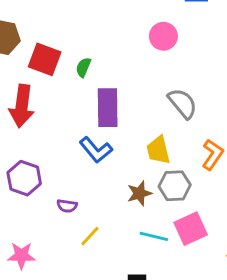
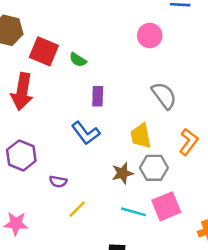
green semicircle: (83, 67) -> (78, 60), turned -84
purple rectangle: (108, 108) -> (98, 96), size x0.6

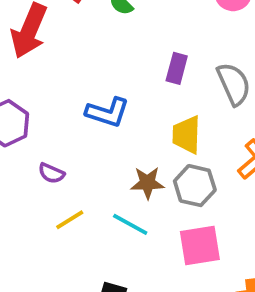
purple rectangle: (98, 96) -> (177, 68), moved
blue L-shape: (86, 133) -> (108, 112), turned -48
cyan line: (134, 212) -> (130, 224), moved

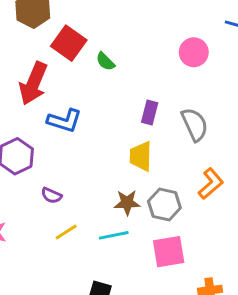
blue L-shape: (108, 112) -> (64, 121), moved
yellow trapezoid: (187, 135) -> (141, 156), moved
cyan line: (130, 224) -> (114, 235), turned -40

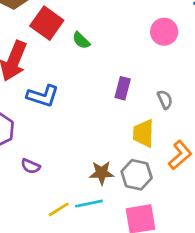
gray semicircle: (195, 124) -> (165, 100), size x0.6
yellow trapezoid: (141, 156) -> (143, 133), moved
yellow line: (66, 232) -> (59, 209), moved

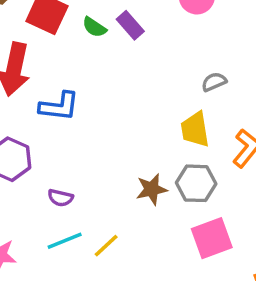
purple rectangle: (123, 88) -> (130, 25), moved, turned -45
gray semicircle: (165, 100) -> (214, 82), turned -78
cyan line: (89, 204) -> (65, 241), moved

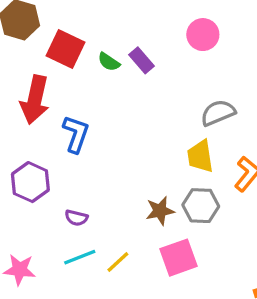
gray semicircle: (214, 82) -> (218, 113), size x1.5
blue L-shape: (59, 106) -> (76, 134), turned -78
pink square: (212, 238) -> (178, 258), moved

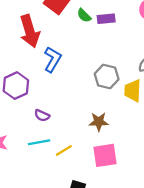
purple rectangle: (142, 60) -> (106, 19), turned -66
red arrow: (35, 100) -> (30, 31), turned -40
gray hexagon: (201, 206) -> (107, 77), moved

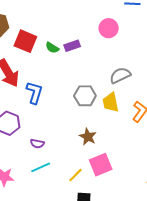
brown star: (99, 122) -> (88, 137), turned -30
yellow line: (64, 150) -> (75, 175), moved

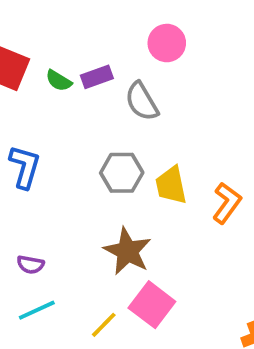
gray semicircle: (120, 75) -> (142, 101), moved, turned -95
brown star: (88, 137) -> (127, 251), size x1.4
pink square: (101, 165) -> (152, 305), turned -30

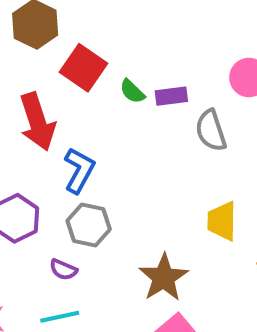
gray hexagon: (122, 173) -> (89, 225), moved

